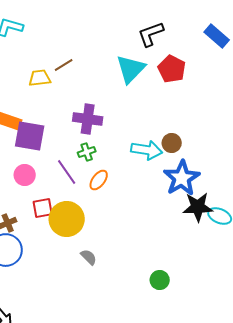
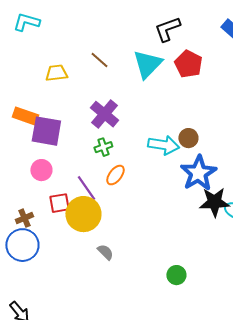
brown line: (64, 65) -> (99, 60), moved, turned 72
purple cross: (88, 119) -> (104, 114), turned 32
purple line: (67, 172) -> (86, 188), moved

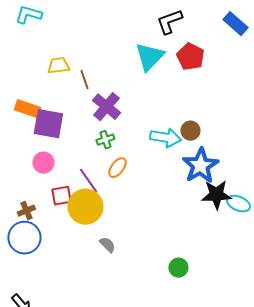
brown line: (99, 60) -> (84, 80), moved, turned 30

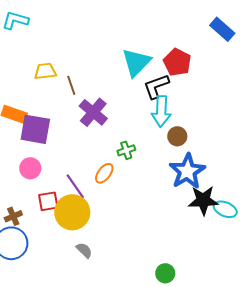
black L-shape: (169, 22) -> (156, 86), moved
cyan arrow: (165, 138) -> (161, 111), moved, turned 84
green cross: (105, 140) -> (126, 150), moved
gray semicircle: (107, 245) -> (84, 250), moved

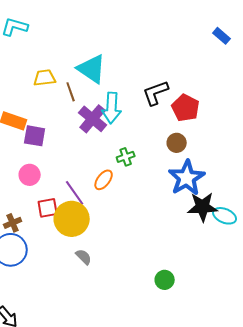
blue rectangle: (222, 29) -> (222, 36), size x0.7
cyan triangle: (136, 62) -> (92, 69), moved, turned -40
red pentagon: (177, 62) -> (186, 108), moved
cyan arrow: (161, 111) -> (112, 108), moved
purple square: (35, 129) -> (35, 136), size x0.7

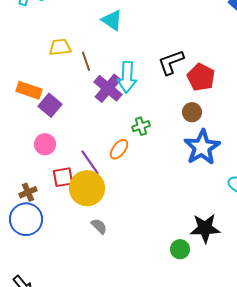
cyan triangle: (92, 69) -> (112, 20), moved, size x0.7
purple square: (35, 136) -> (50, 105), turned 30
black star: (203, 207) -> (205, 228), moved

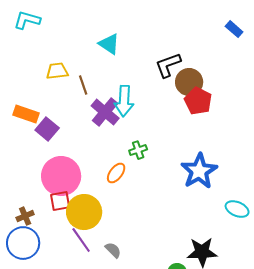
black L-shape: (171, 62) -> (168, 65), moved
brown circle: (192, 112) -> (189, 82), moved, size x1.4
pink circle: (45, 144) -> (61, 176), moved, size x1.8
purple line: (90, 162) -> (81, 240), moved
gray semicircle: (99, 226) -> (113, 250), moved

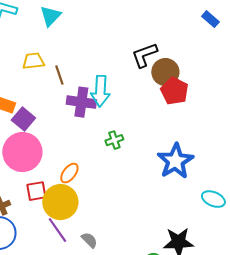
cyan triangle: (109, 44) -> (50, 16), moved, turned 40
purple cross: (105, 112) -> (81, 102), turned -32
orange ellipse: (116, 173) -> (69, 173), moved
pink circle: (61, 176) -> (22, 152), moved

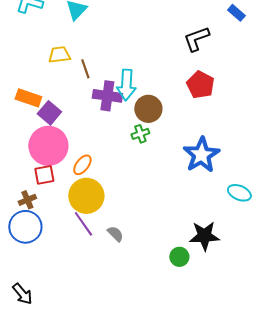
black L-shape: (144, 55) -> (196, 39), moved
brown circle: (165, 72) -> (148, 109), moved
orange ellipse: (69, 173) -> (82, 165), moved
red square: (36, 191) -> (44, 175), moved

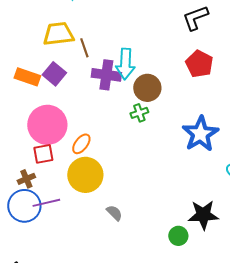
yellow trapezoid: (59, 55) -> (58, 34), size x1.4
purple square: (49, 113) -> (54, 74), moved
purple line: (83, 224) -> (46, 203), moved, turned -68

